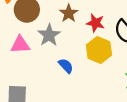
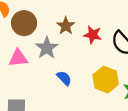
yellow hexagon: (99, 50) -> (106, 80), moved

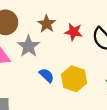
yellow hexagon: (106, 80) -> (74, 79), moved

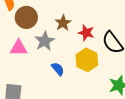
yellow hexagon: (74, 79) -> (87, 60), moved

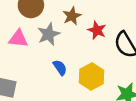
yellow hexagon: (87, 60) -> (92, 76), moved

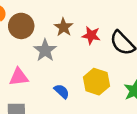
pink triangle: (18, 39) -> (19, 77), moved
blue semicircle: (60, 68) -> (62, 91), moved

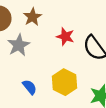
brown star: (64, 27) -> (32, 17), moved

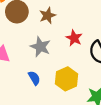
gray star: (19, 45) -> (40, 47), moved, turned -30

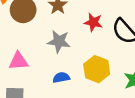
blue semicircle: (34, 78) -> (61, 78), turned -56

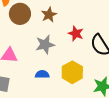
gray star: (59, 41) -> (45, 45), turned -30

